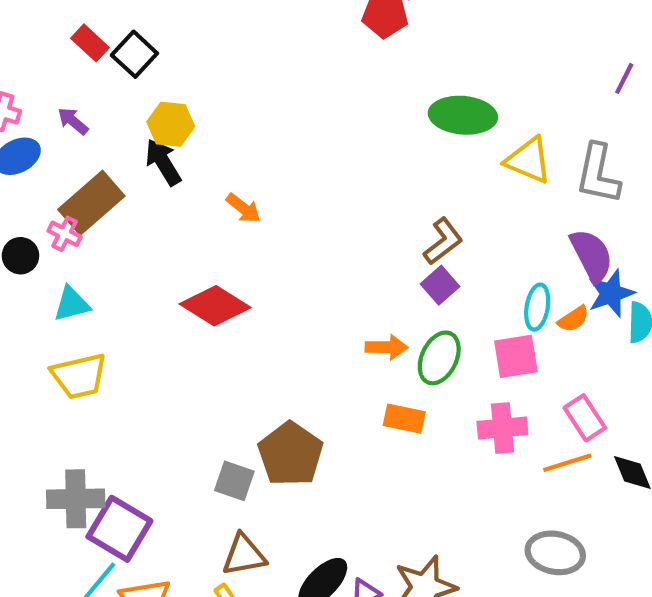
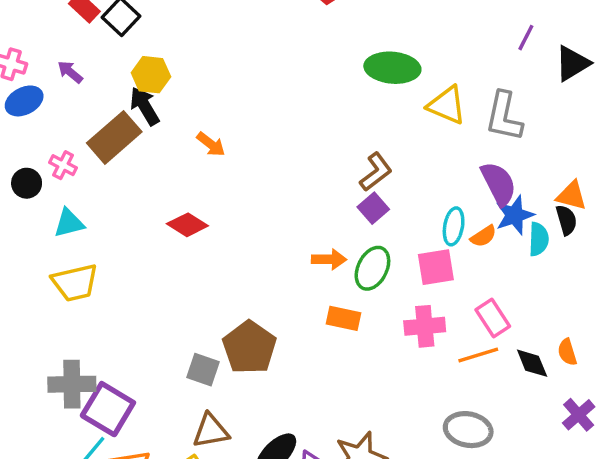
brown rectangle: (91, 203) -> (114, 137), moved
red diamond: (215, 306) -> (187, 225), size x0.7

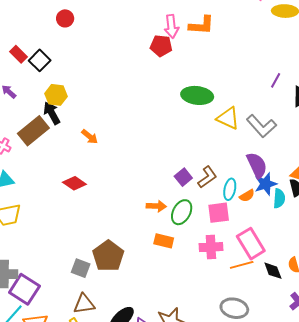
gray L-shape: (504, 116) -> (261, 126), turned -56
brown L-shape: (376, 172) -> (207, 177), moved
pink rectangle: (493, 318) -> (251, 244), size x1.4

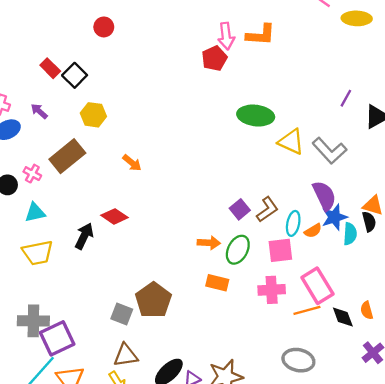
red pentagon: (161, 46) -> (214, 58), turned -30
black arrow: (52, 113) -> (84, 236), moved, turned 55
purple square: (24, 289) -> (57, 338), turned 32

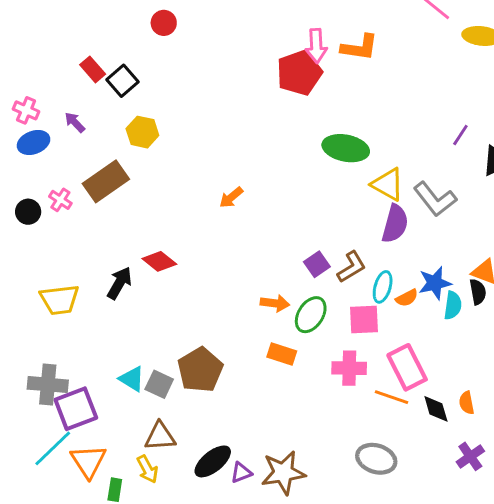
red pentagon: (214, 58) -> (299, 73), size x1.4
orange arrow: (132, 163) -> (231, 197), moved, turned 96
purple semicircle: (324, 196) -> (395, 224), moved, turned 36
cyan triangle: (35, 213) -> (132, 379), moved, turned 40
orange line: (307, 310) -> (392, 397), turned 30

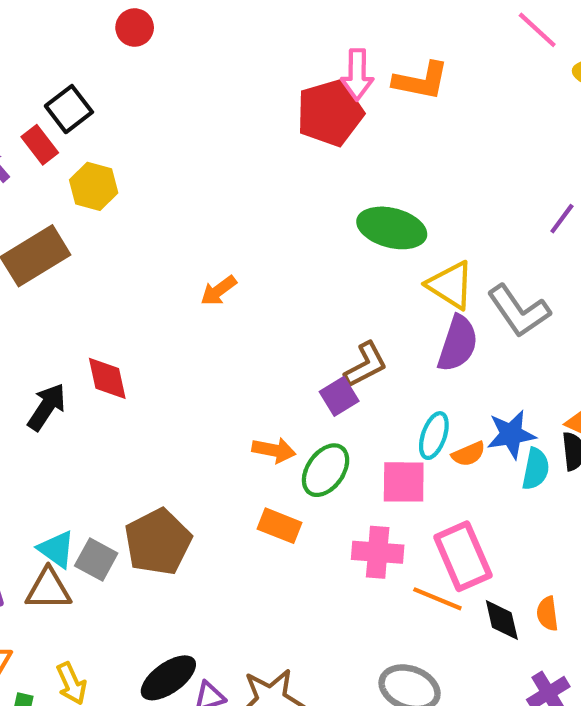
red rectangle: (93, 69) -> (40, 145), moved
red diamond: (159, 261) -> (107, 378), turned 36
brown L-shape: (351, 267) -> (366, 365), moved
brown triangle: (160, 436) -> (48, 589), moved

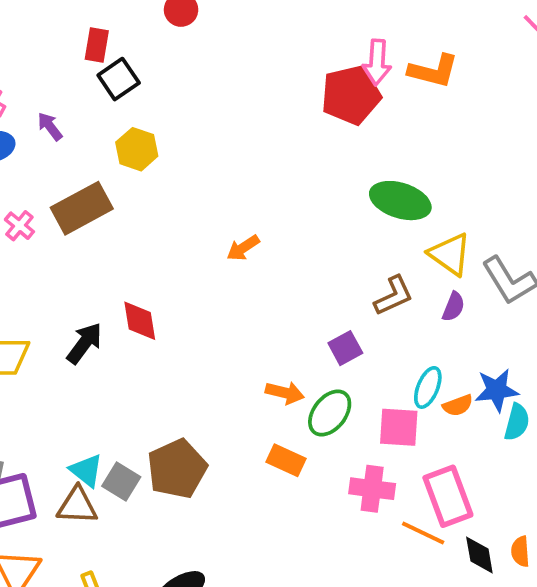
red rectangle: (40, 145) -> (97, 45), moved, turned 44
purple semicircle: (458, 344) -> (454, 307), size x0.6
brown L-shape: (366, 365) -> (394, 296), moved

